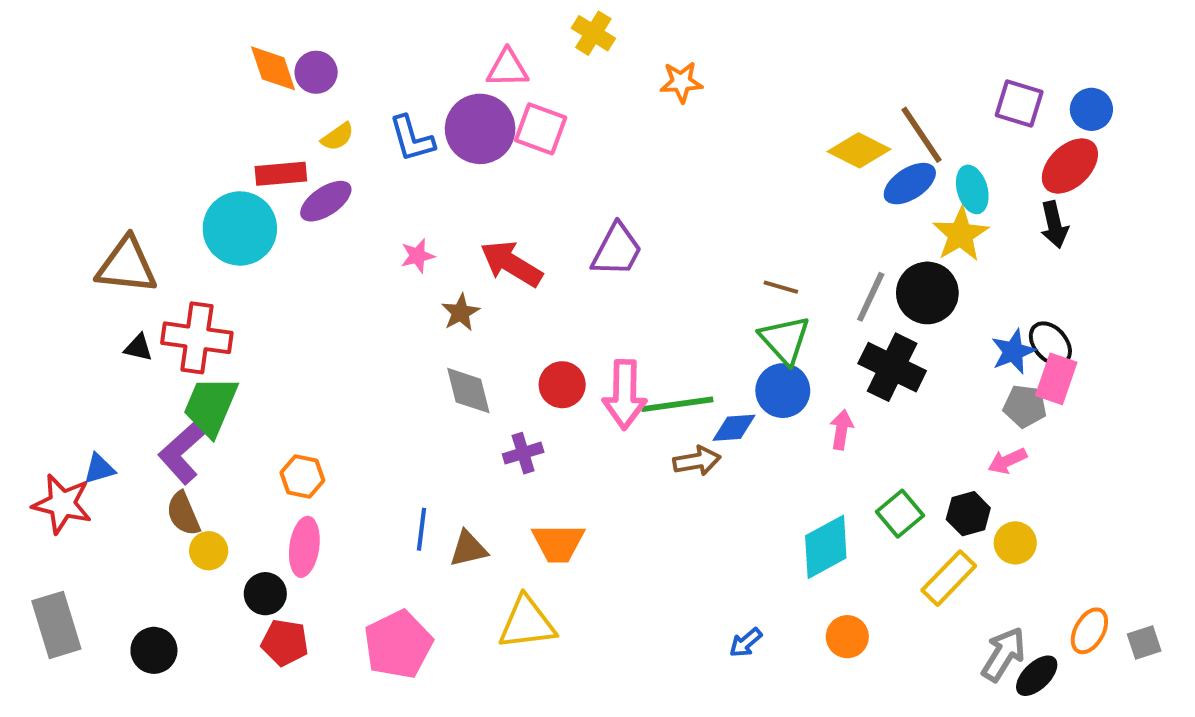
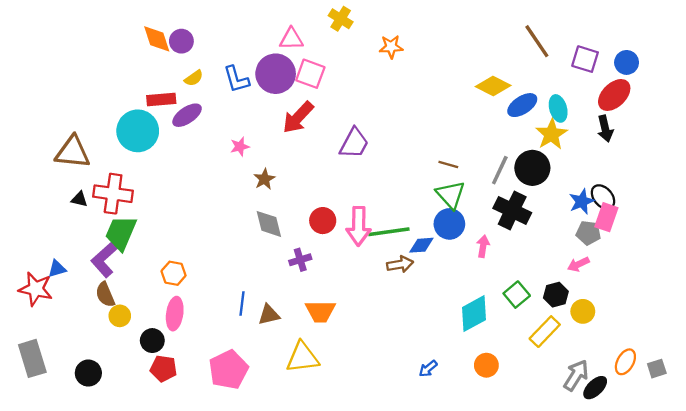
brown line: (921, 135) -> (537, 41), moved
red arrow: (511, 264) -> (298, 117), moved, turned -78

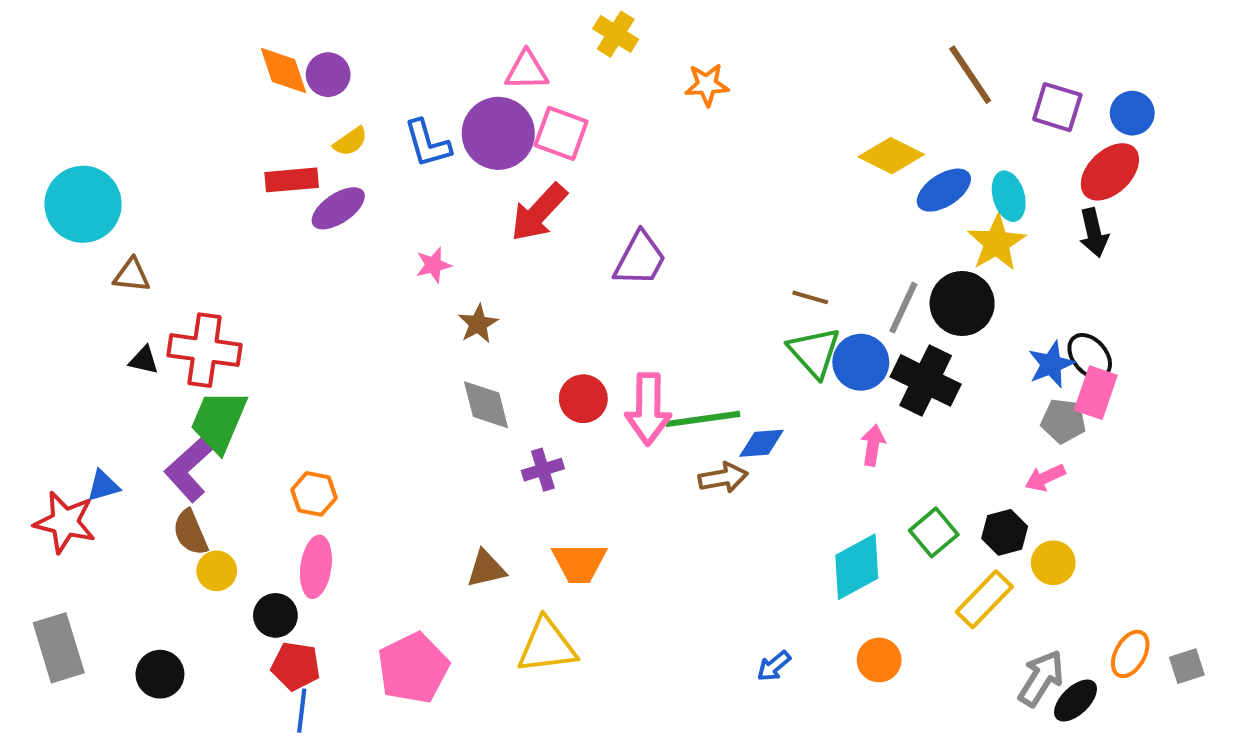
cyan circle: (138, 131) -> (83, 204), moved
brown triangle: (73, 152) -> (132, 275), size x0.6
blue circle: (449, 224) -> (861, 362), moved
blue line: (242, 304) -> (302, 711), moved

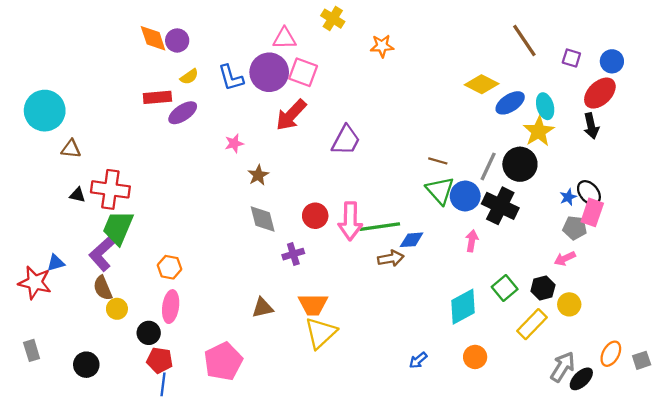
purple square: (1057, 107) -> (571, 58), size x0.7
blue star: (1051, 364) -> (568, 197), size x0.7
yellow triangle: (547, 646) -> (321, 333), moved, turned -36
gray rectangle: (59, 648) -> (32, 350), size x0.6

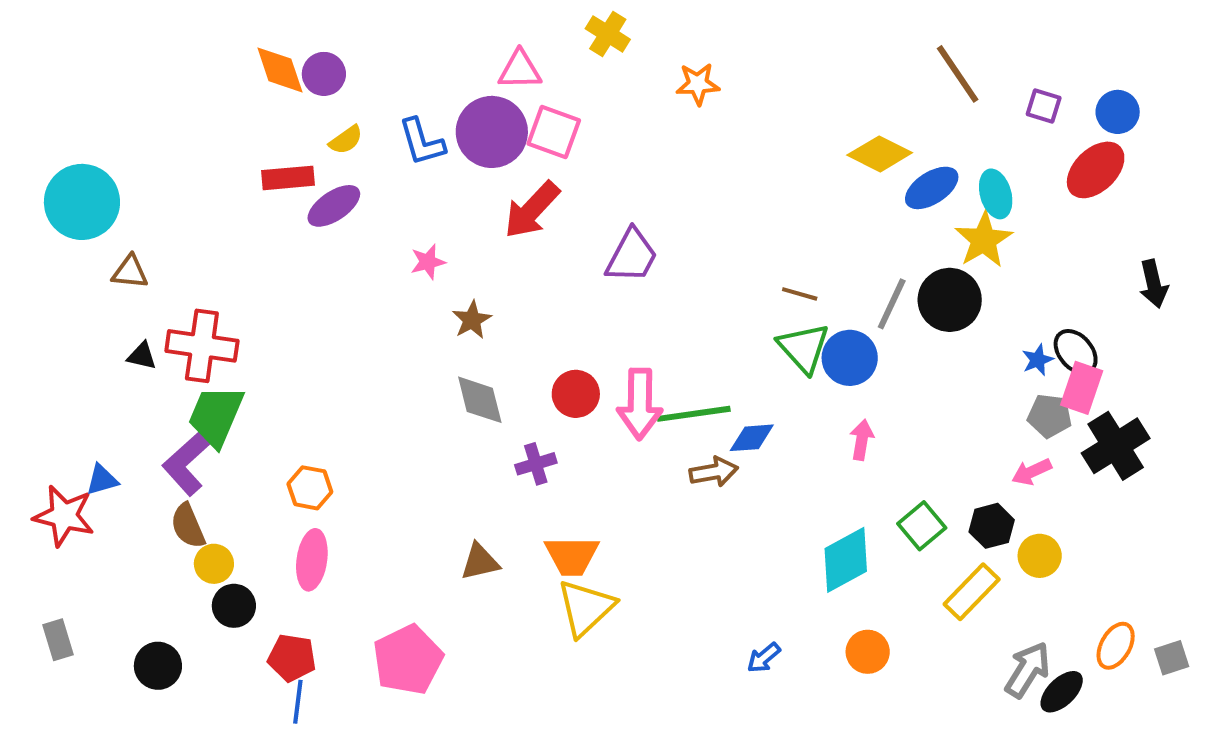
black arrow: (591, 126) -> (1154, 284), moved
black cross: (500, 206) -> (1116, 446), moved, turned 32
black circle: (149, 333) -> (234, 606), moved

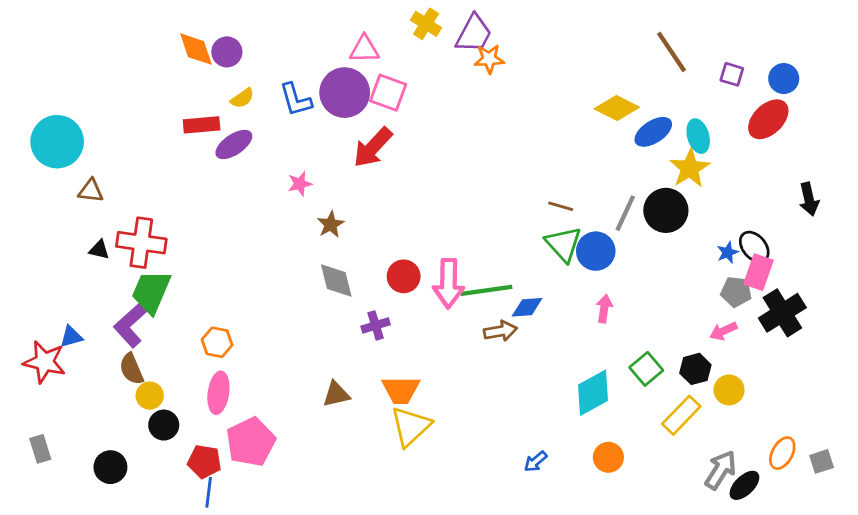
purple trapezoid: (632, 256) -> (474, 34), moved
pink pentagon: (408, 660) -> (251, 442), moved

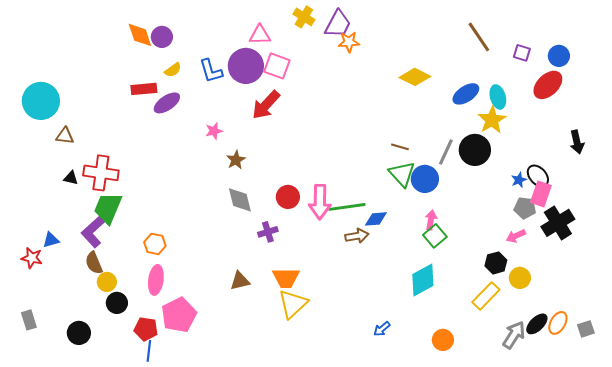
yellow diamond: (617, 108) -> (415, 77), moved
red star: (45, 362) -> (32, 258), size x0.7
green square: (646, 369) -> (435, 236), moved
orange circle: (608, 457) -> (443, 340), moved
black ellipse: (744, 485) -> (537, 324), moved

